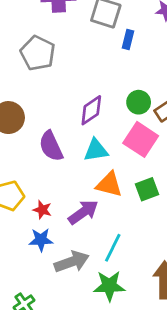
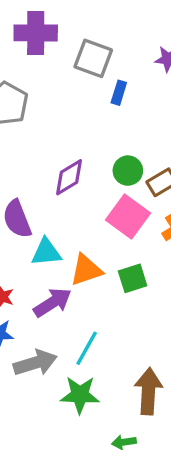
cyan triangle: (96, 150) -> (46, 252), moved
orange triangle: (109, 184) -> (86, 270), turned -36

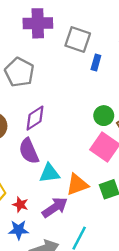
purple diamond: (69, 177) -> (35, 118), moved

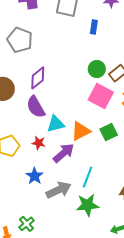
blue rectangle: (96, 62) -> (94, 27), moved
red star: (20, 205) -> (39, 143), moved
blue star: (19, 230) -> (35, 176), turned -30

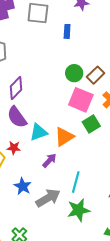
green square: (109, 132) -> (91, 124), moved
red star: (39, 143) -> (14, 148), moved
purple arrow: (64, 153) -> (49, 160), size x0.7

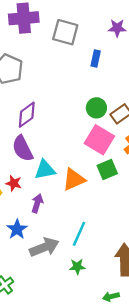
purple arrow: (49, 160) -> (37, 203), moved, turned -35
green star: (79, 210) -> (77, 267), size x0.6

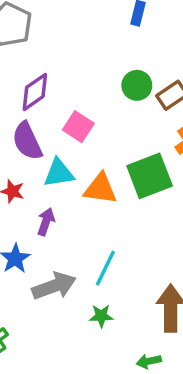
pink square: (99, 140) -> (78, 127), moved, size x0.7
green square: (107, 170) -> (150, 176), size x1.5
orange triangle: (74, 179) -> (100, 189), turned 30

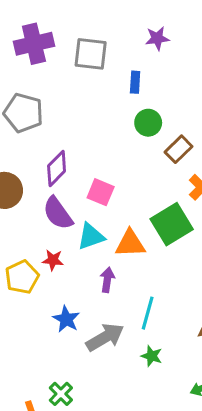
green circle: (137, 85) -> (148, 123), moved
purple arrow: (46, 222) -> (107, 280), moved
green star: (101, 316) -> (152, 356), turned 30

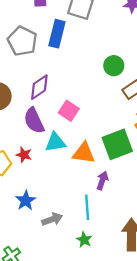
blue rectangle: (135, 82) -> (57, 34), moved, size x1.6
purple arrow: (107, 280) -> (102, 180), moved
cyan line: (148, 313) -> (87, 207), turned -30
gray arrow: (105, 337) -> (52, 219), size x0.7

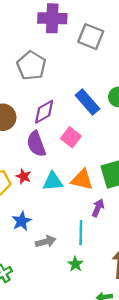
blue rectangle: (57, 34) -> (87, 102), moved, turned -60
cyan triangle: (55, 142) -> (53, 181), moved

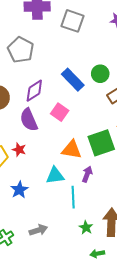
cyan triangle: (53, 181) -> (55, 175), moved
gray arrow: (46, 242) -> (38, 230), moved
green star: (75, 264) -> (86, 228), moved

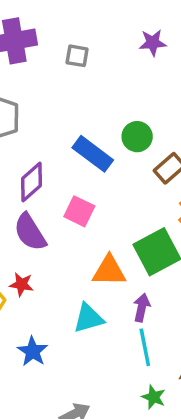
gray square: (73, 21) -> (77, 56), size x0.6
cyan line: (73, 197) -> (145, 347), moved

